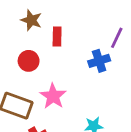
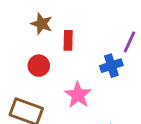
pink star: (53, 96) -> (78, 95), moved

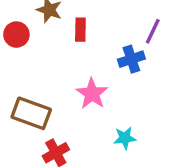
red circle: (39, 66) -> (16, 35), moved

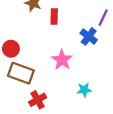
red circle: (16, 35) -> (11, 49), moved
blue cross: (131, 59) -> (89, 36), turned -35

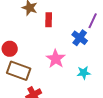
cyan star: (84, 90) -> (84, 73), moved

